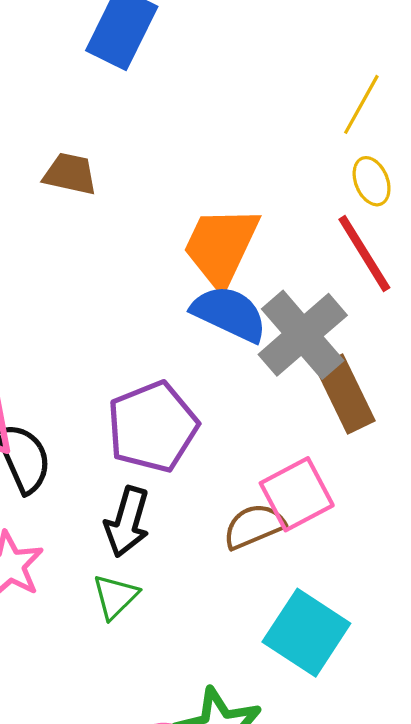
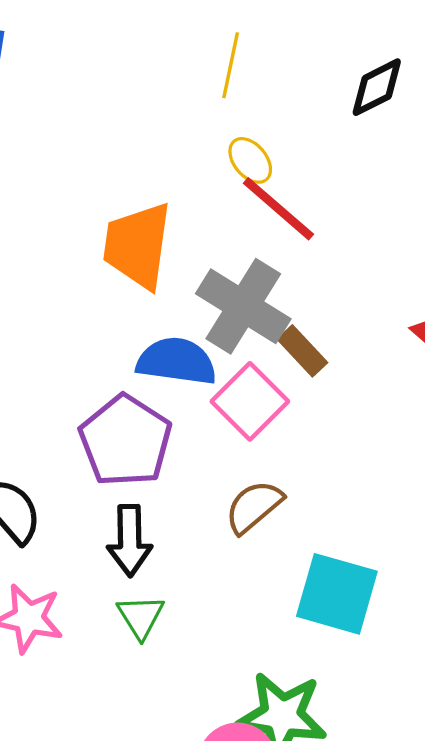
yellow ellipse: (372, 181) -> (250, 160), moved
blue semicircle: (229, 314) -> (176, 361), moved
brown rectangle: (345, 394) -> (302, 351), size x0.7
pink square: (297, 494) -> (250, 401), moved

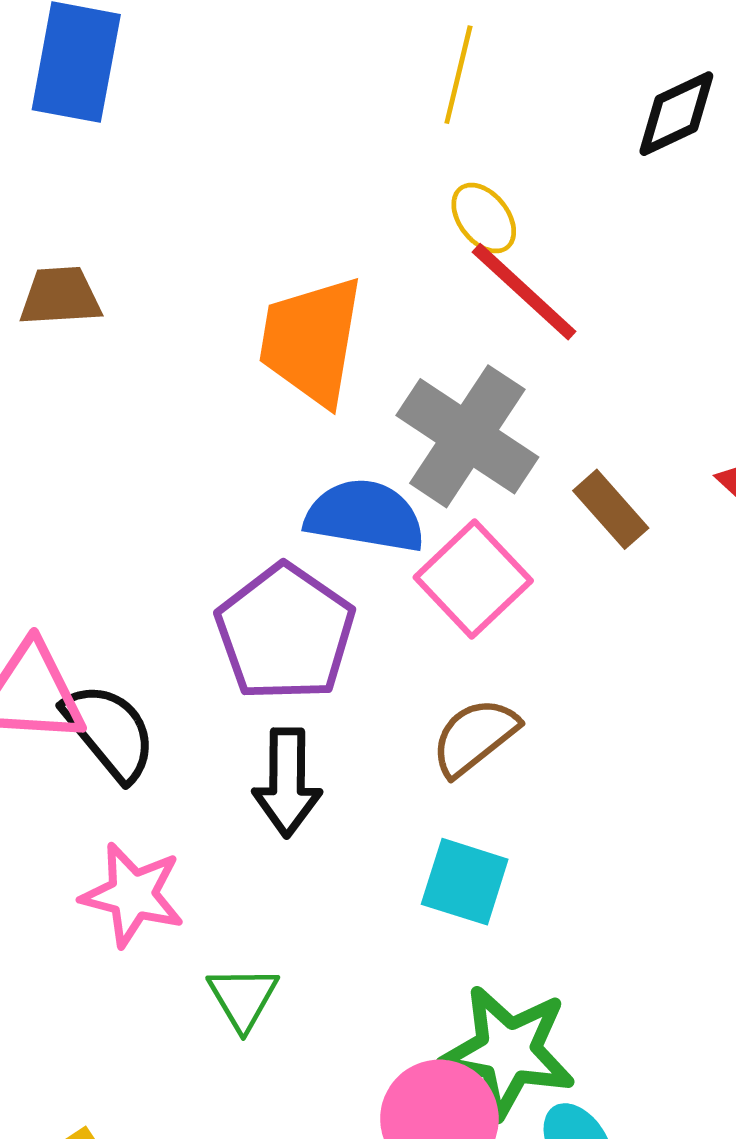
brown rectangle: (302, 351) -> (611, 509), moved
cyan square: (337, 594) -> (465, 882), moved, size x0.7
green triangle: (141, 617) -> (243, 998), moved

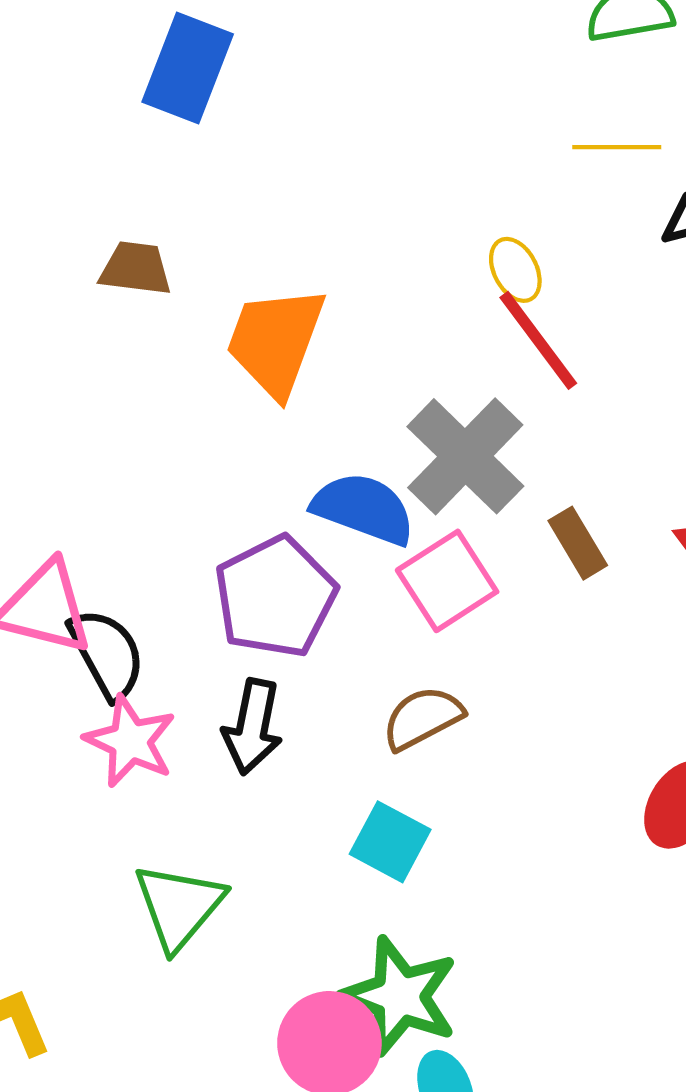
yellow line: (458, 75) -> (617, 147), moved, turned 66
orange trapezoid: (311, 341) -> (275, 341), moved
pink star: (133, 895) -> (130, 741), moved
green triangle: (243, 998) -> (179, 906), size x1.5

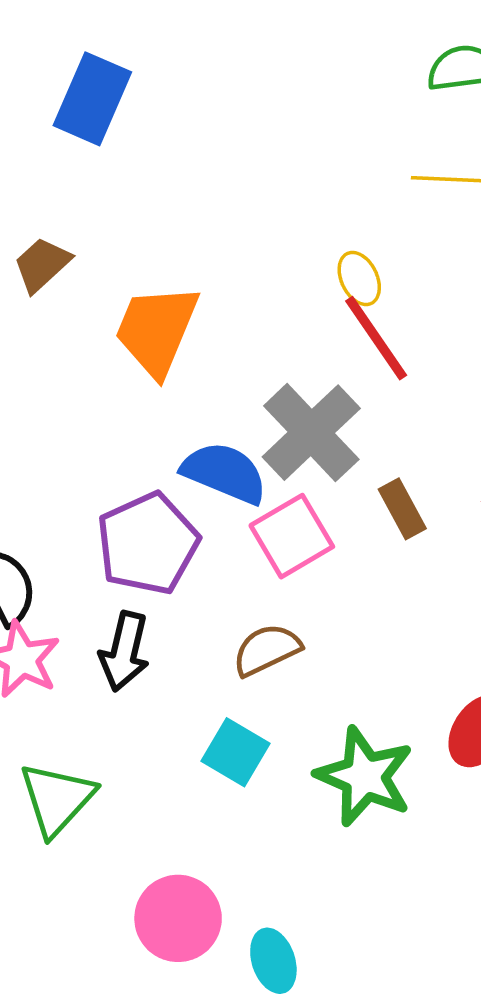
brown trapezoid: (136, 268) -> (42, 265), turned -52
green star: (400, 996) -> (365, 776), moved

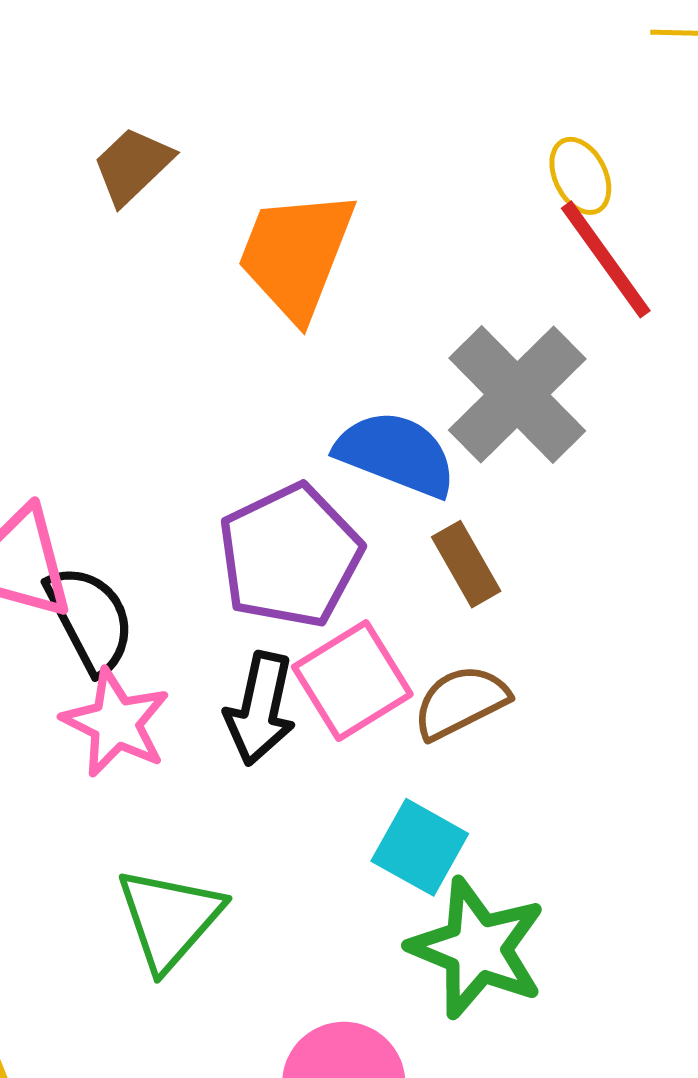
brown rectangle: (402, 509) -> (466, 564), moved
pink square: (292, 536) -> (352, 681), moved
green star: (365, 776) -> (477, 948), moved

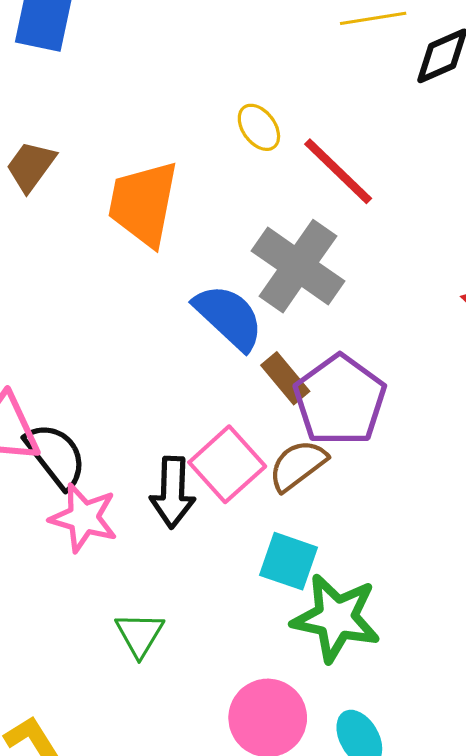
yellow ellipse: (580, 176) -> (259, 127), moved
blue semicircle: (396, 454) -> (229, 317), turned 32
purple pentagon: (290, 556) -> (340, 400), moved
green triangle: (169, 919) -> (140, 634), size x0.7

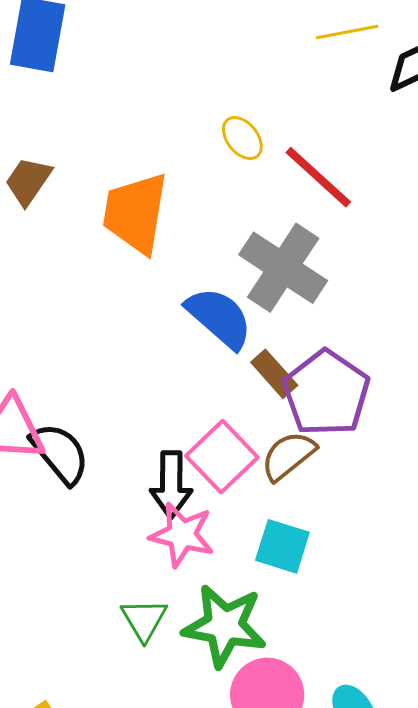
pink star: (84, 518) -> (182, 535), moved
green star: (336, 618) -> (225, 626), moved

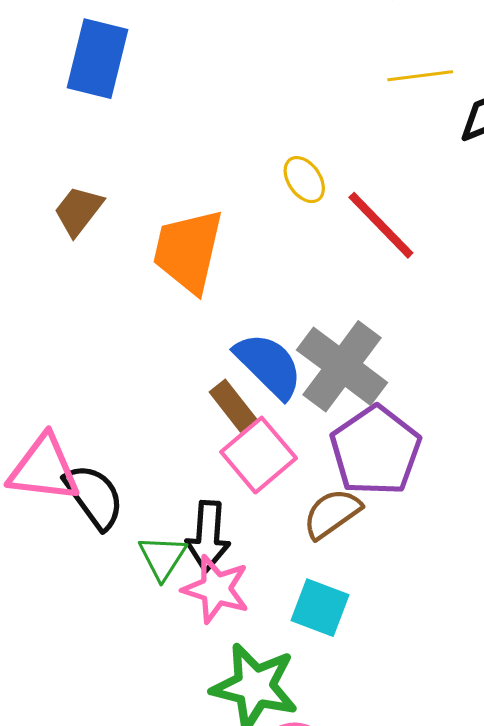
gray cross: (283, 268) -> (342, 366), moved
brown rectangle: (274, 374) -> (233, 406), moved
pink square: (222, 457) -> (259, 455), moved
green triangle: (144, 620) -> (162, 557), moved

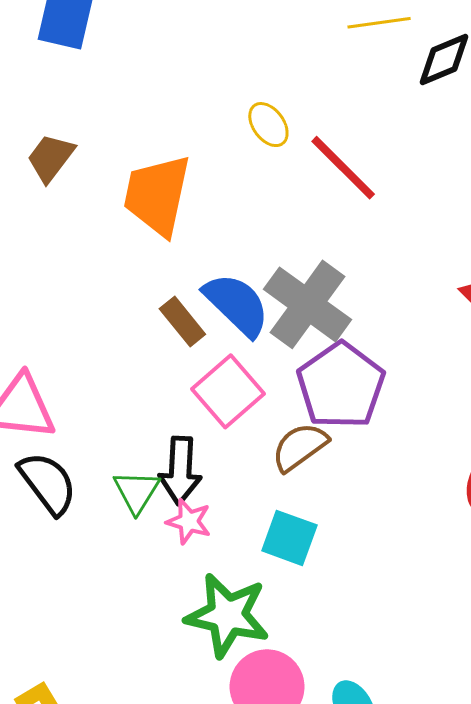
brown rectangle: (233, 406) -> (182, 321), moved
black semicircle: (94, 496) -> (48, 483), moved
pink star: (216, 589) -> (189, 521), size x0.7

